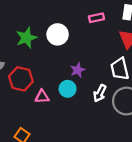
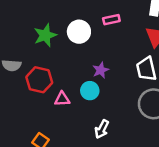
pink rectangle: (96, 18) -> (111, 20), moved
white arrow: (100, 93) -> (102, 129), moved

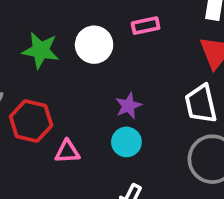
green star: (45, 35) -> (41, 50), turned 30
cyan circle: (90, 91) -> (126, 142), moved

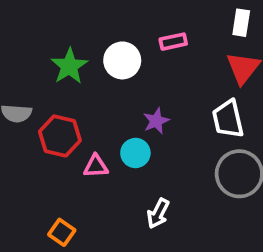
green star: (41, 50) -> (69, 66), turned 30
cyan circle: (126, 142) -> (135, 153), moved

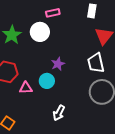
white rectangle: (241, 23) -> (92, 11), moved
pink rectangle: (173, 42) -> (53, 13), moved

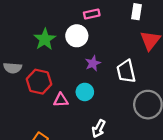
white trapezoid: (96, 63) -> (126, 71), moved
purple star: (58, 64) -> (93, 63), moved

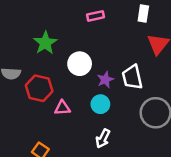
white circle: (77, 36) -> (80, 64), moved
purple star: (93, 63) -> (105, 80), moved
cyan circle: (85, 92) -> (100, 104), moved

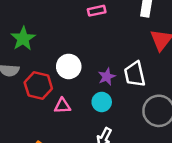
green star: (45, 43) -> (23, 39), moved
white circle: (80, 64) -> (69, 66), moved

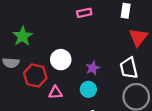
white trapezoid: (135, 74) -> (129, 68), moved

